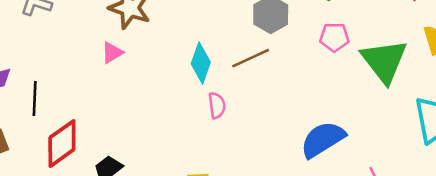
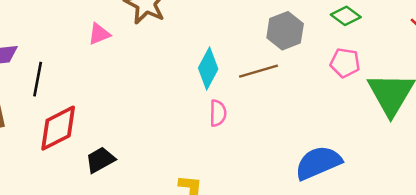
pink triangle: (112, 53) -> (99, 34), moved

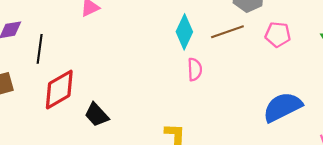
pink pentagon: (345, 63) -> (278, 35), moved
black trapezoid: (100, 160) -> (97, 115), turned -100

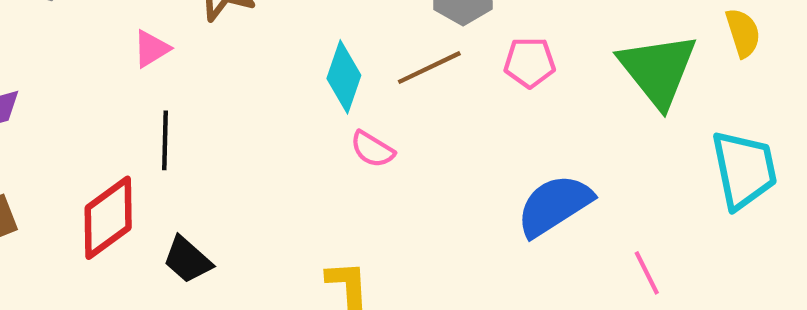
black line: (40, 49) -> (165, 140), moved
pink semicircle: (195, 69) -> (372, 149), turned 130

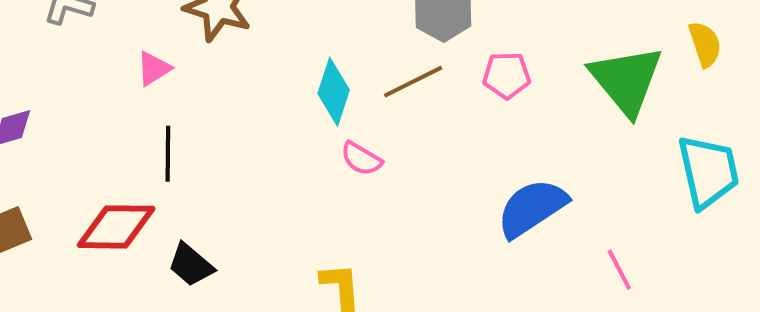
red diamond: (108, 218) -> (116, 227), turned 38

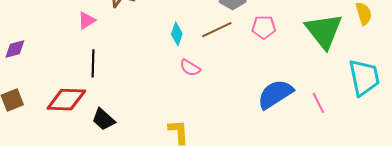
cyan diamond: (334, 92) -> (177, 34), size x0.7
pink line: (619, 270) -> (318, 103), moved

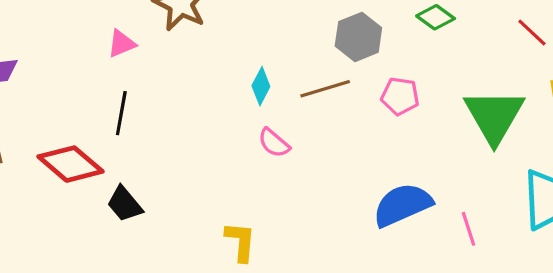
red diamond: (66, 100) -> (70, 164), turned 30

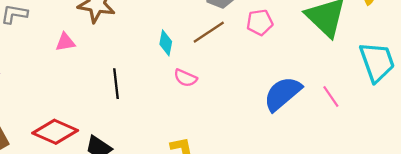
pink triangle: (122, 44) -> (65, 42), turned 30
black line: (121, 113) -> (116, 84), moved

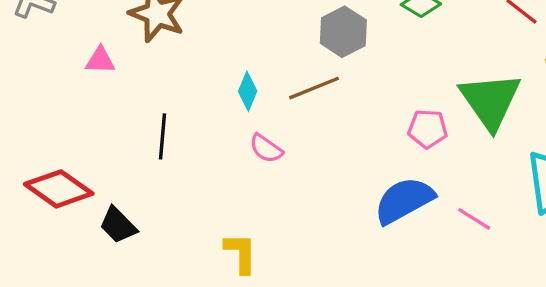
pink pentagon: (260, 22) -> (428, 129), moved
pink line: (331, 97) -> (474, 219), turned -35

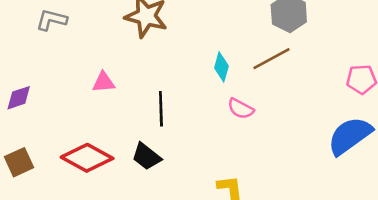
pink triangle: (100, 60) -> (104, 82), moved
black trapezoid: (118, 225) -> (146, 156), moved

